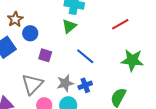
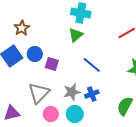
blue circle: (30, 33) -> (35, 54), moved

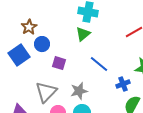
blue circle: (35, 54) -> (42, 44), moved
blue cross: (92, 94) -> (123, 84), moved

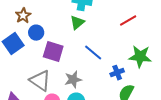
purple square: (59, 63) -> (53, 52), size x1.5
gray triangle: (46, 92) -> (40, 81), turned -40

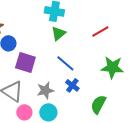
green triangle: (77, 23) -> (58, 33), moved
blue cross: (117, 73) -> (72, 85), moved, turned -32

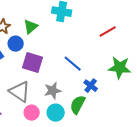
green triangle: (58, 33) -> (31, 27), moved
blue cross: (72, 85) -> (91, 86), moved
green semicircle: (98, 104) -> (78, 105), moved

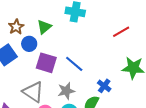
blue line: (73, 64) -> (74, 64), moved

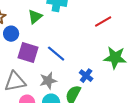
green triangle: (44, 27) -> (35, 17), moved
gray triangle: (33, 92) -> (15, 82), turned -45

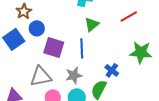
green triangle: (35, 17) -> (92, 24), moved
blue line: (56, 54) -> (82, 48), turned 48

